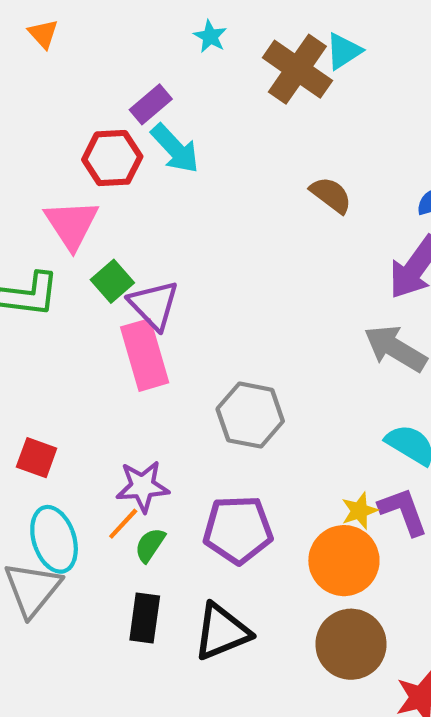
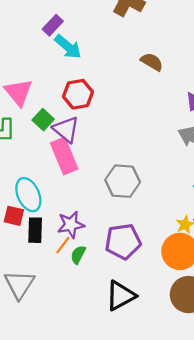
red hexagon: (112, 158) -> (78, 94), moved
cyan ellipse: (54, 539) -> (28, 195), moved
black rectangle: (145, 618) -> (35, 230), moved

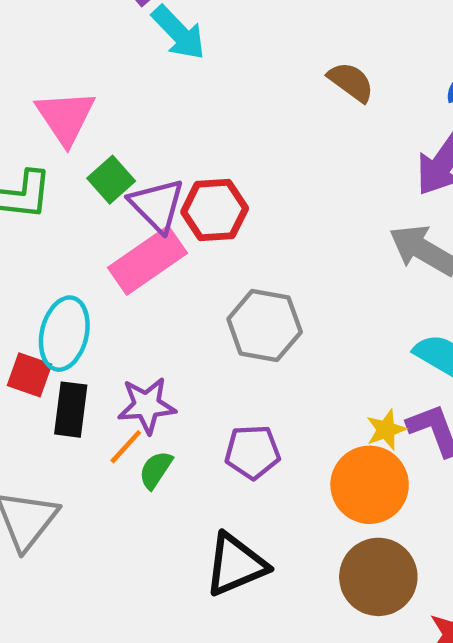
red hexagon: (78, 94) -> (215, 210), moved
pink rectangle: (64, 156) -> (148, 260), turned 72
cyan ellipse: (28, 195) -> (64, 334), turned 32
purple pentagon: (123, 242) -> (252, 452), size x0.7

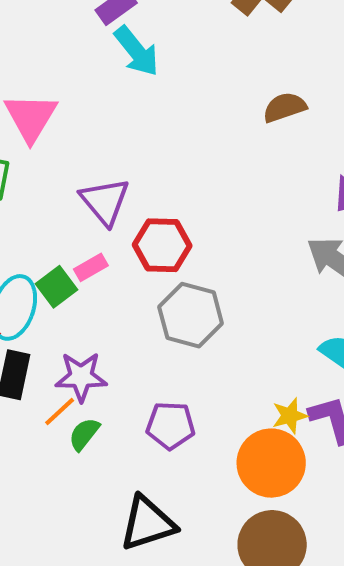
brown semicircle: (351, 82) -> (285, 107), turned -60
green square: (111, 180) -> (56, 287), moved
red hexagon: (215, 210) -> (162, 245), moved
pink rectangle: (148, 260) -> (91, 267), moved, size x0.5

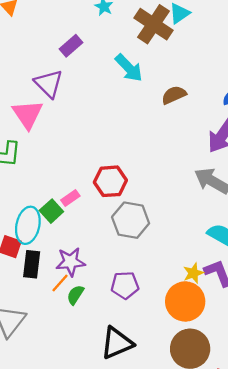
cyan arrow: (137, 51) -> (129, 68), moved
purple triangle: (105, 201) -> (49, 84), moved

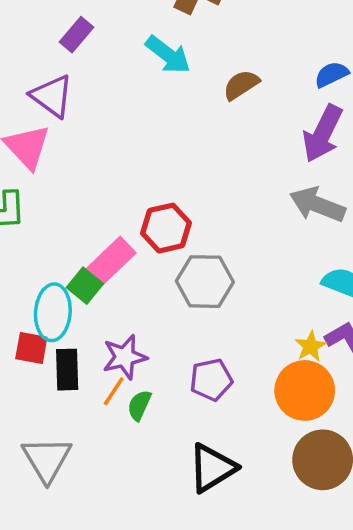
pink rectangle: (70, 198) -> (110, 262), size x1.8

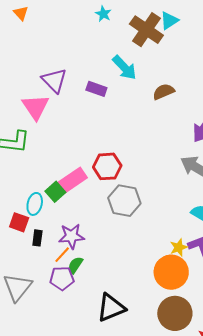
purple rectangle: (77, 35) -> (96, 89), moved, turned 60
cyan ellipse: (53, 312) -> (35, 204), size x0.7
black rectangle: (67, 370) -> (37, 238), size x0.7
purple pentagon: (211, 380) -> (62, 278), moved

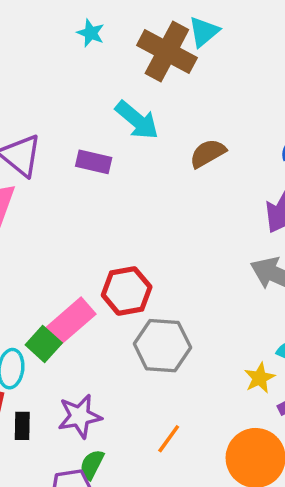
yellow star: (179, 247) -> (260, 378), moved
orange line: (62, 255) -> (169, 439), moved

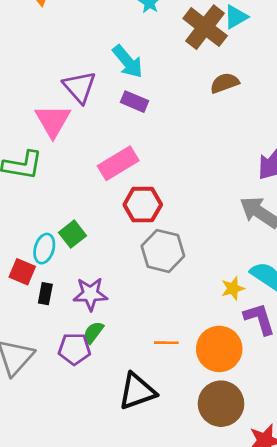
cyan arrow: (137, 120) -> (128, 62), moved
brown semicircle: (208, 153) -> (225, 83), moved
pink rectangle: (70, 322) -> (118, 163), moved
orange line: (169, 439) -> (166, 343), moved, turned 45

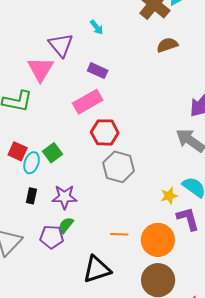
cyan arrow: (128, 62) -> (97, 27), size x0.6
purple rectangle: (135, 102) -> (98, 71), moved
red square: (22, 272) -> (18, 151), moved

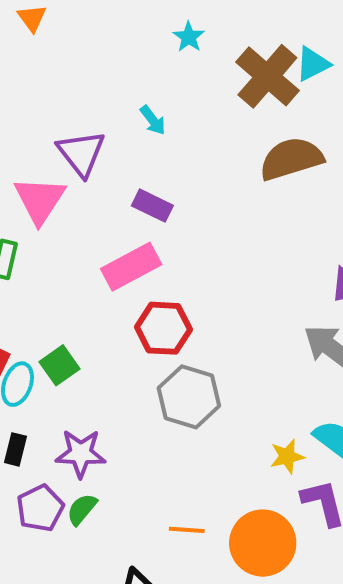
brown semicircle: (167, 45) -> (291, 159), size x1.5
purple pentagon: (52, 237) -> (40, 508), moved, turned -30

